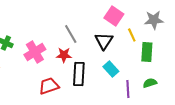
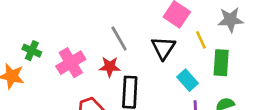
cyan rectangle: (111, 69) -> (188, 80), moved

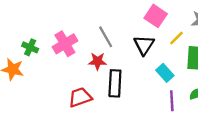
yellow line: (201, 40) -> (176, 38), turned 70
pink cross: (71, 63) -> (65, 44), moved

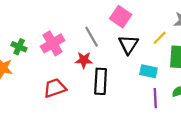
pink square: (156, 16) -> (121, 17), moved
cyan rectangle: (165, 73) -> (148, 71), turned -36
red trapezoid: (80, 97) -> (55, 88), moved

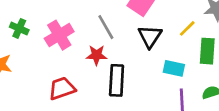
green cross: (19, 47) -> (19, 28), moved

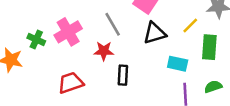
green cross: (19, 28) -> (36, 40), moved
black triangle: (150, 36) -> (155, 33), turned 40
black rectangle: (117, 80) -> (123, 75), size x0.7

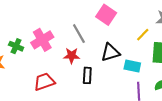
black triangle: (155, 33) -> (110, 52), moved

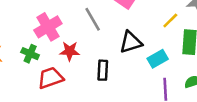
green cross: (16, 46) -> (30, 54), moved
red star: (72, 56) -> (70, 51), moved
cyan rectangle: (132, 66) -> (158, 59), turned -42

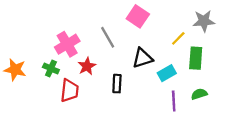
red star: (70, 51) -> (87, 66), turned -30
red trapezoid: (51, 78) -> (69, 91), turned 115

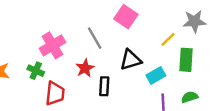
red star: (87, 66) -> (85, 68), moved

